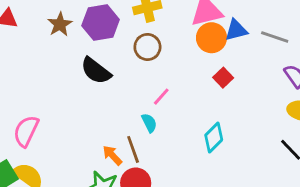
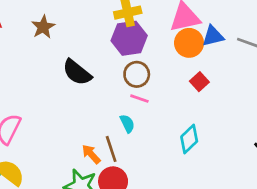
purple hexagon: (101, 23) -> (129, 38), moved
brown circle: (147, 47) -> (137, 74), moved
pink line: (161, 97) -> (139, 99), turned 66

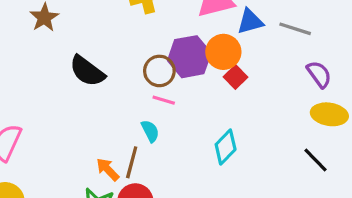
purple hexagon: (129, 38) -> (189, 57), moved
orange circle: (189, 43) -> (223, 52), moved
brown line: (111, 149) -> (132, 162), turned 35

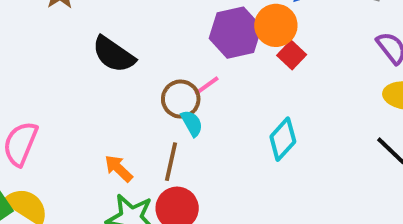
brown circle: (159, 71) -> (181, 99), moved
pink line: (164, 100) -> (207, 86), turned -50
orange arrow: (108, 169) -> (119, 168), moved

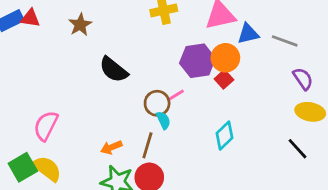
red square: (292, 55) -> (224, 79), moved
orange arrow: (119, 168) -> (111, 147), turned -70

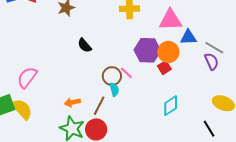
black semicircle: (114, 70) -> (85, 45), size x0.7
purple semicircle: (303, 79) -> (212, 61), moved
pink line: (175, 95) -> (126, 73), turned 64
cyan diamond: (225, 136) -> (171, 106), moved

